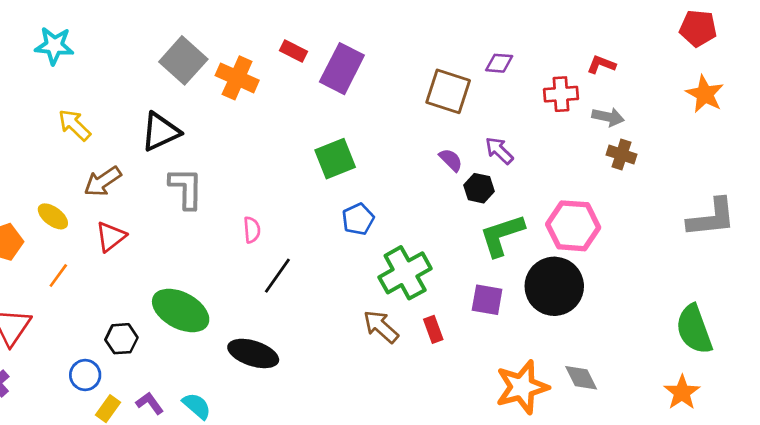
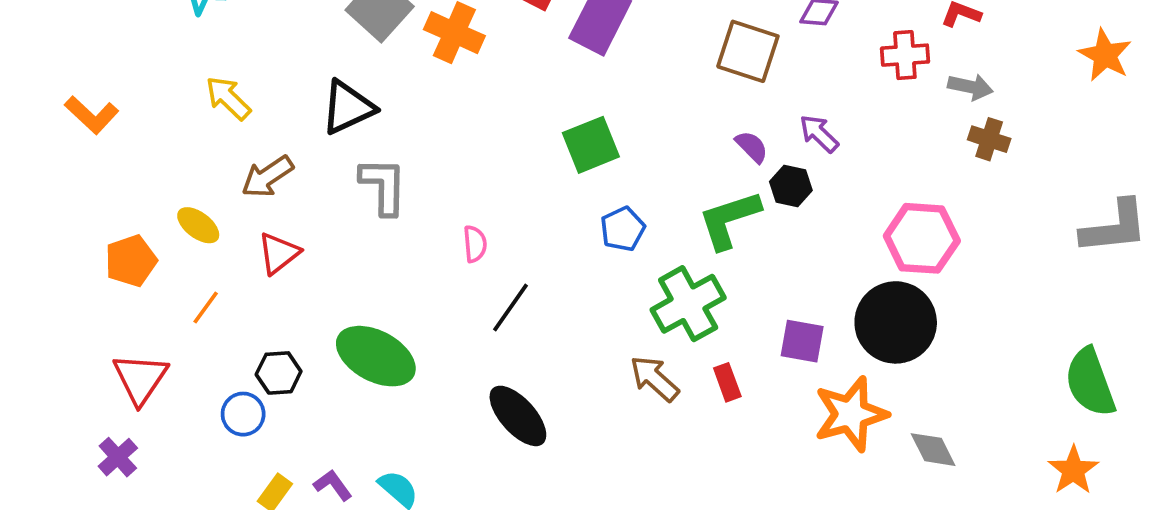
green L-shape: (502, 235) -> (729, 220), moved
black hexagon: (121, 339) -> (279, 373), moved
black ellipse: (253, 353) -> (518, 416), moved, turned 30
blue circle: (85, 375) -> (243, 414), moved
orange star: (522, 387) -> (851, 414), moved

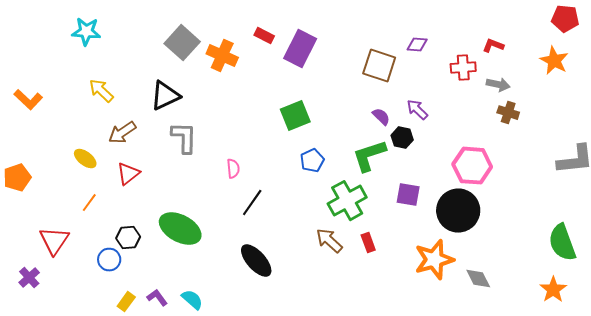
orange star: (1105, 55) -> (554, 61), moved
orange pentagon: (131, 261) -> (17, 178), moved
purple square: (802, 341) -> (408, 195), moved
purple cross: (118, 457) -> (29, 278), moved

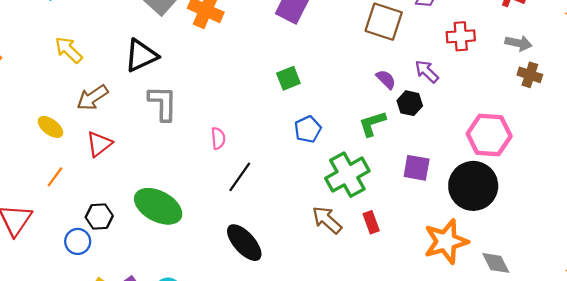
red cross: (463, 68) -> (461, 36), moved
green square: (295, 116) -> (288, 78), size x0.7
green L-shape: (369, 156) -> (372, 124), size x0.7

